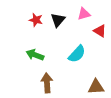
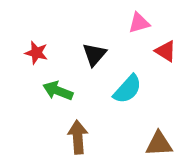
red star: (36, 20) -> (36, 53), moved
black triangle: (58, 20) -> (94, 54), moved

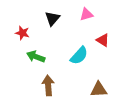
red triangle: (166, 51) -> (103, 40), moved
black triangle: (94, 54) -> (52, 18), moved

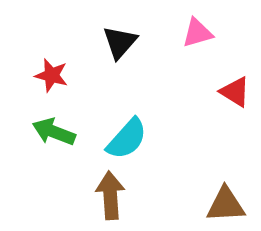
cyan semicircle: (79, 56) -> (127, 139), moved
green arrow: (36, 57) -> (54, 132), moved

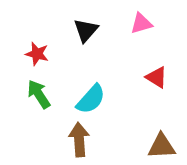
red triangle: (235, 92) -> (156, 77), moved
green arrow: (54, 132) -> (39, 94), turned 36

